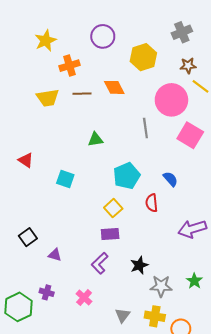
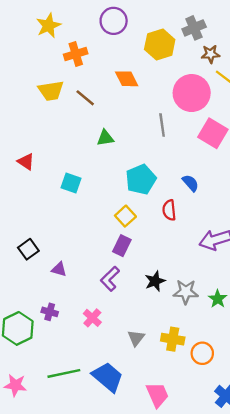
gray cross: (182, 32) -> (194, 28), moved
brown line: (82, 94) -> (85, 98), moved, turned 42
purple rectangle: (110, 234) -> (122, 246), turned -60
gray star: (161, 286) -> (186, 292), moved

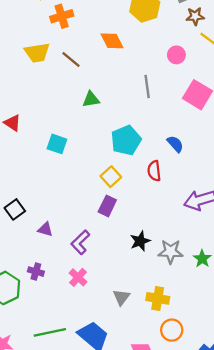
pink circle: (192, 93) -> (176, 55), size x0.5
purple L-shape: (110, 279) -> (80, 242), moved
orange circle: (202, 353) -> (172, 330), moved

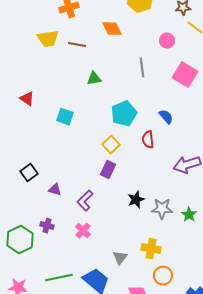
brown line: (71, 60) -> (77, 45), turned -30
gray triangle: (121, 297) -> (120, 258), moved

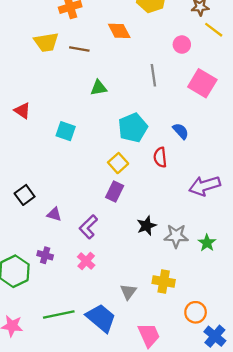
orange circle: (163, 276) -> (196, 312), moved

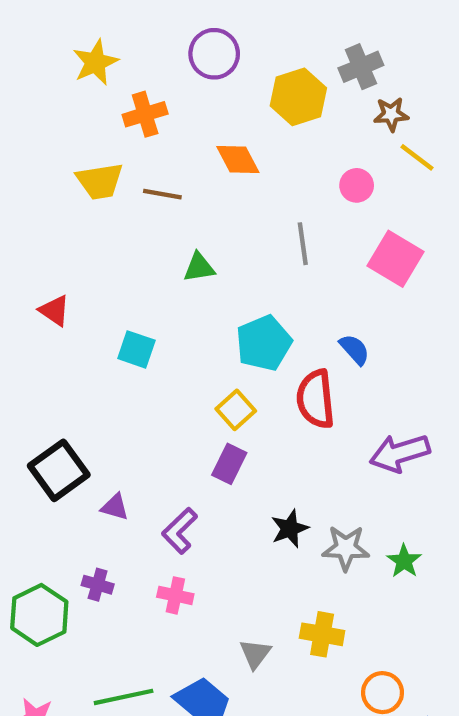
red semicircle: (160, 157) -> (316, 399), size x1.5
black square: (25, 195) -> (59, 470), size x1.5
pink cross: (86, 261) -> (175, 595), turned -30

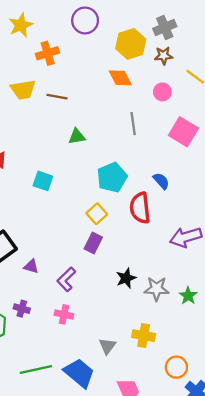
brown star: (391, 114) -> (164, 56), moved
orange diamond: (238, 160) -> (120, 78), moved

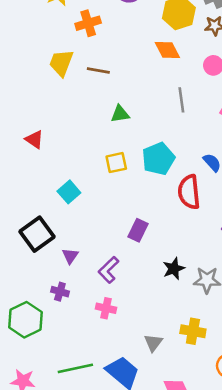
yellow trapezoid: (23, 90) -> (61, 63), turned 120
cyan square: (43, 181) -> (69, 192), moved, turned 30
yellow square: (97, 214) -> (116, 163), moved, turned 30
purple triangle: (31, 266) -> (70, 256), turned 49
purple cross: (22, 309) -> (60, 292), moved

